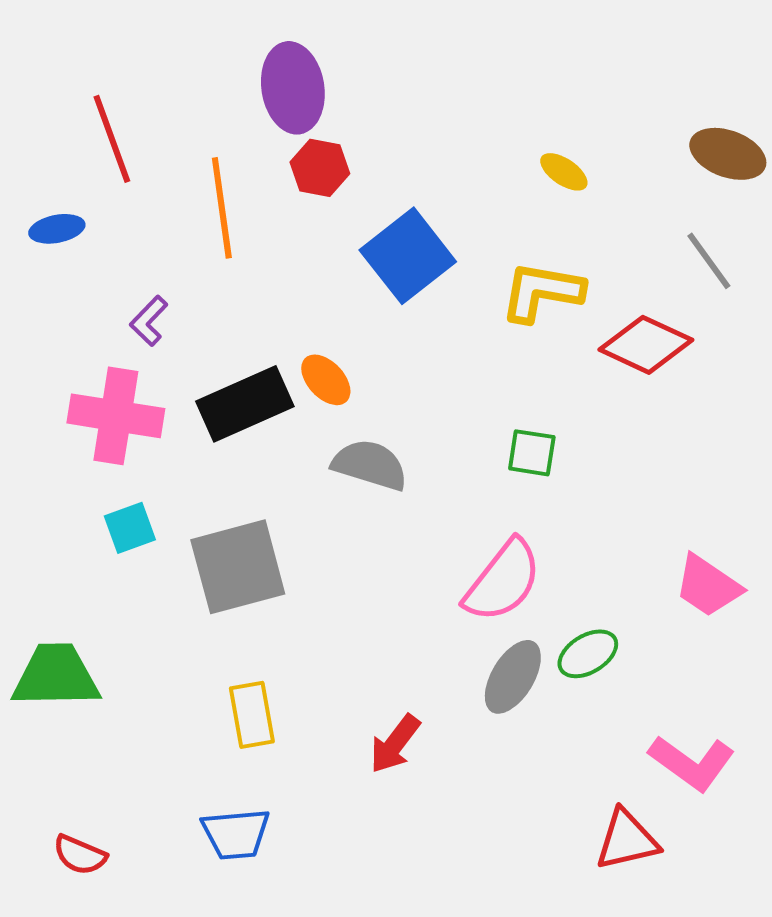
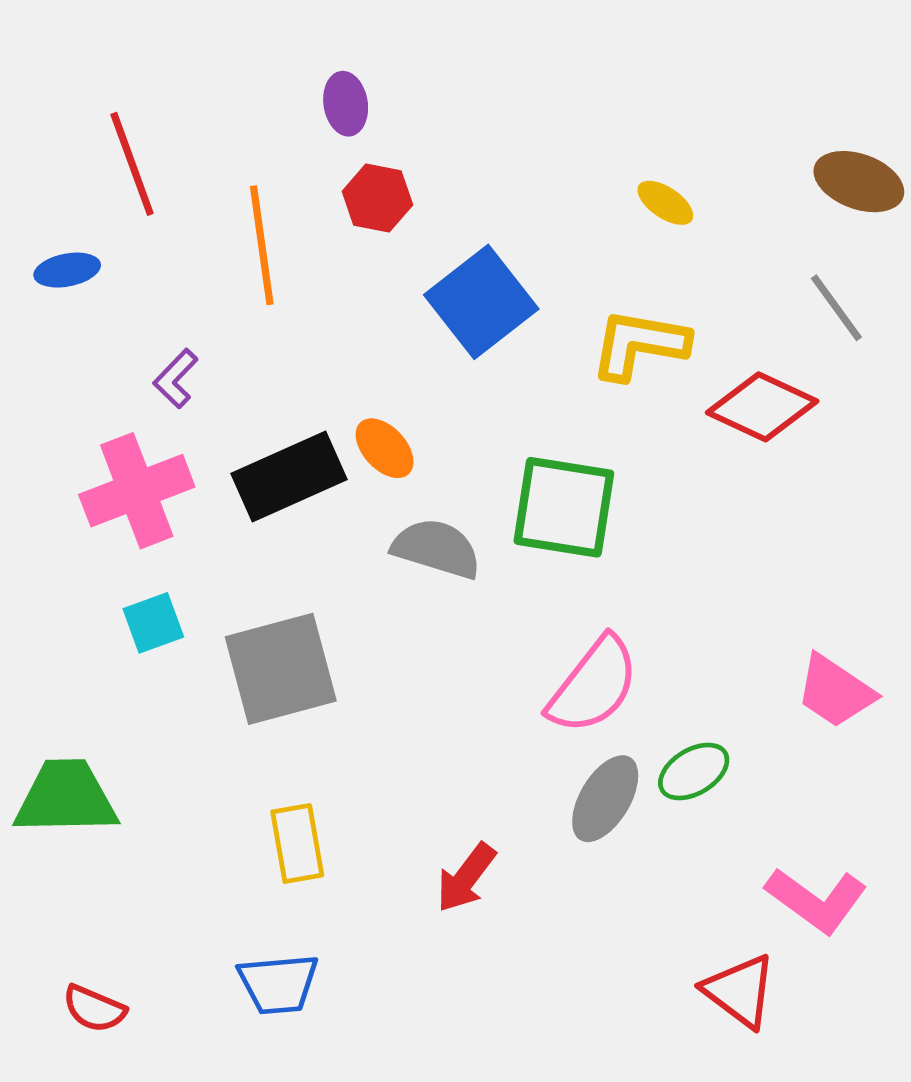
purple ellipse: (293, 88) -> (346, 104), size x0.6
pink cross: (116, 416) -> (137, 491), turned -30
green square: (532, 453) -> (564, 507), moved, size x1.8
red triangle: (627, 840) -> (740, 991), turned 50

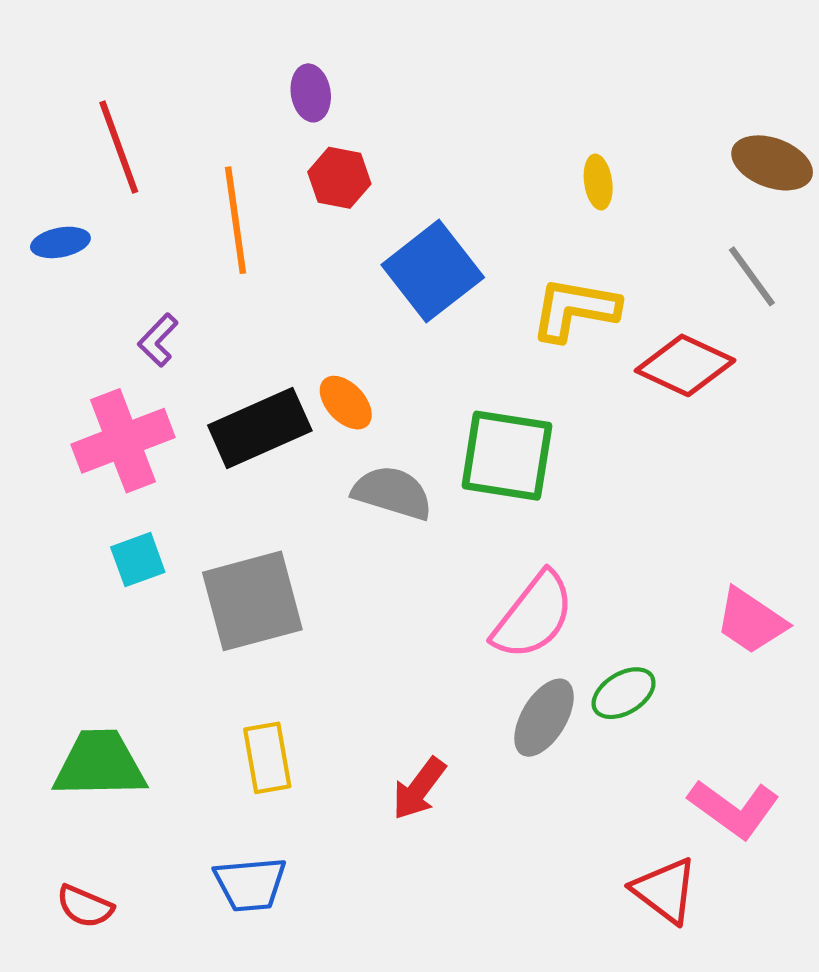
yellow ellipse: (665, 203) -> (598, 182), turned 48
green trapezoid: (66, 797) -> (100, 764), moved

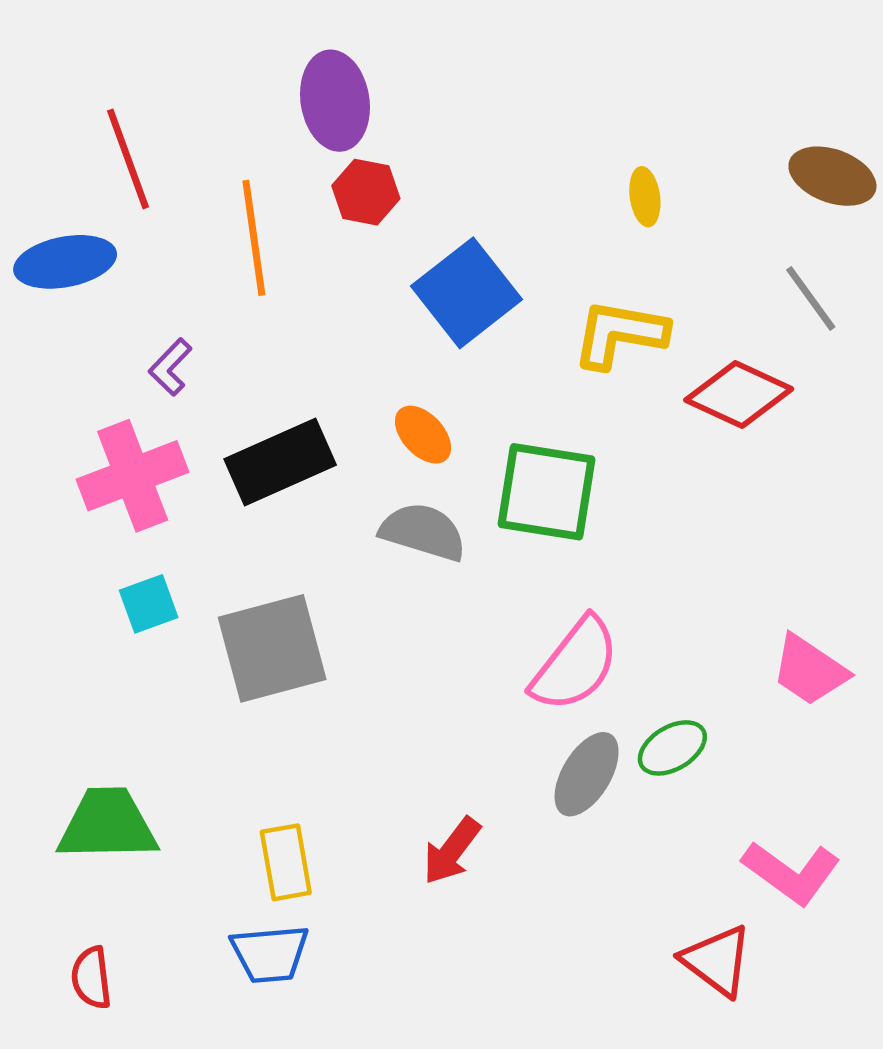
purple ellipse: (311, 93) -> (335, 101), size x1.6
blue ellipse: (60, 242) -> (65, 262), size x1.6
orange ellipse: (346, 403) -> (423, 435), moved
yellow rectangle: (267, 758) -> (286, 862), moved
red semicircle: (85, 906) -> (91, 978), turned 60

